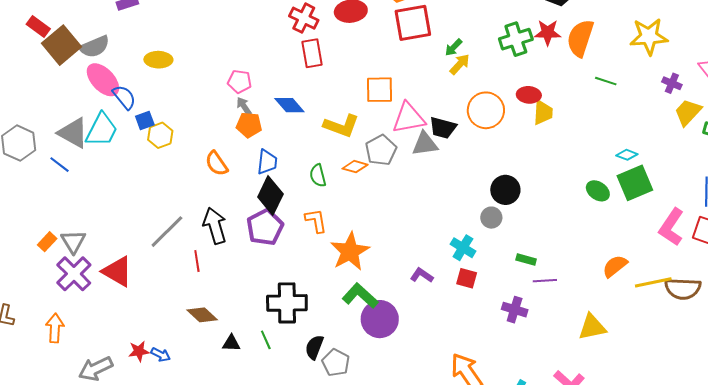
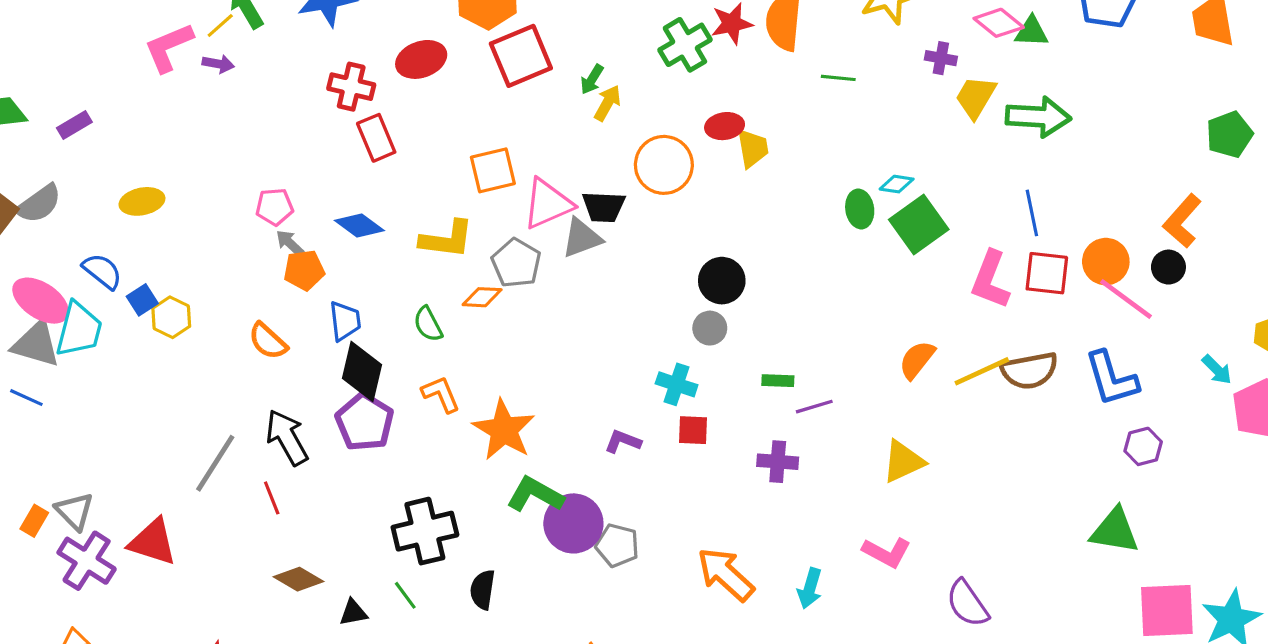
pink ellipse: (103, 80) -> (41, 301), moved
green ellipse: (598, 191) -> (860, 209), moved, turned 60
gray pentagon: (336, 363) -> (617, 545), moved

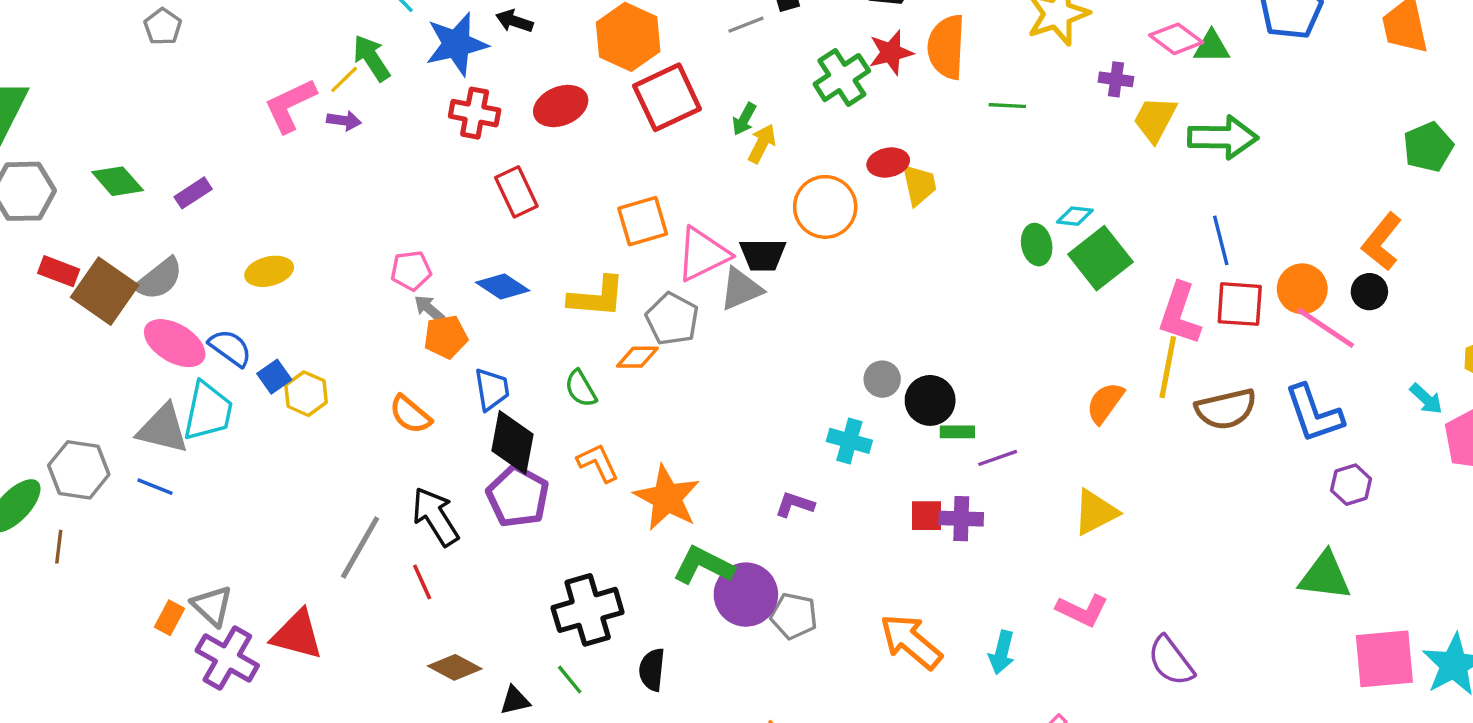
red cross: (351, 87) -> (475, 113), moved
black circle: (722, 281) -> (930, 400), moved
pink ellipse: (41, 301) -> (175, 343), moved
yellow line: (982, 371) -> (1168, 367), moved, turned -52
red square: (693, 430) -> (927, 516), moved

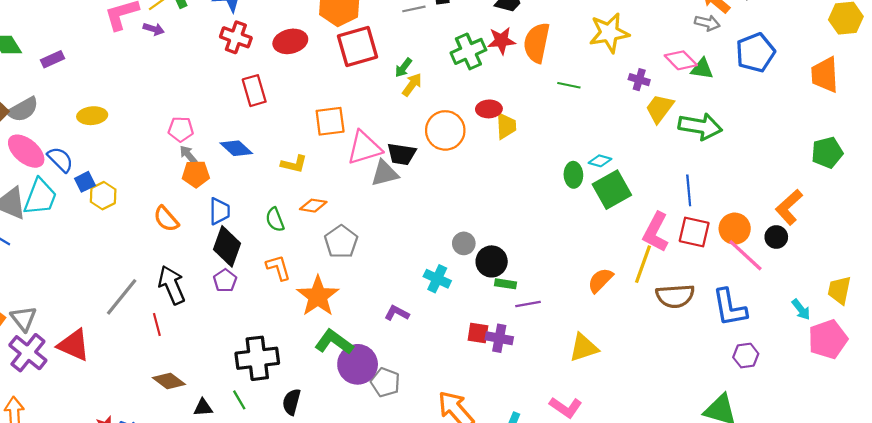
yellow L-shape: (597, 297) -> (294, 164), size x0.7
gray pentagon: (672, 319) -> (341, 242), moved
purple pentagon: (518, 496) -> (225, 281), size x0.6

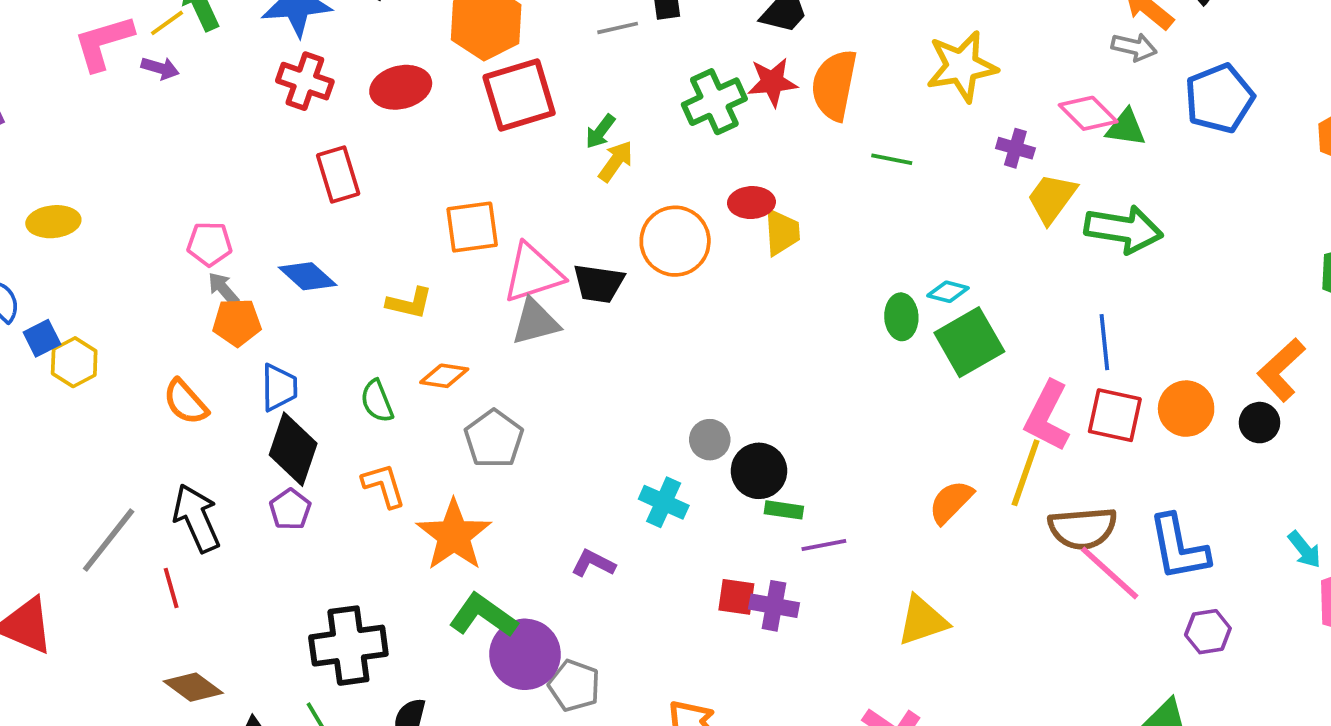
gray triangle: (385, 173) -> (535, 322), moved
pink line: (745, 255) -> (1110, 573), moved

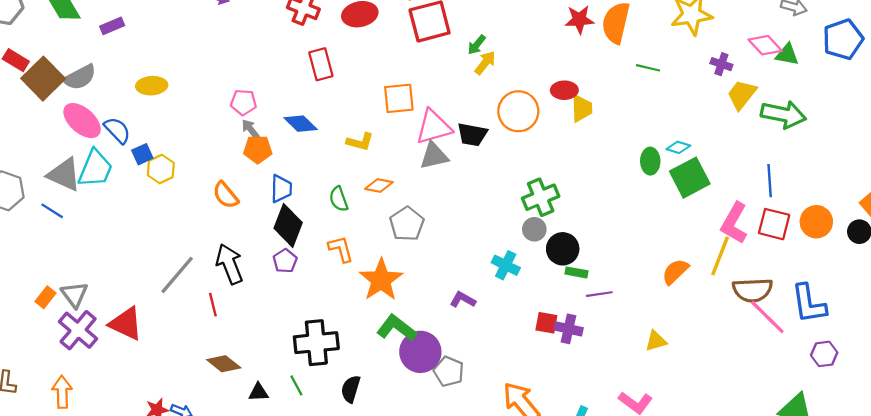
green cross: (714, 102) -> (541, 197), moved
yellow triangle: (922, 621) -> (656, 341), size x0.7

